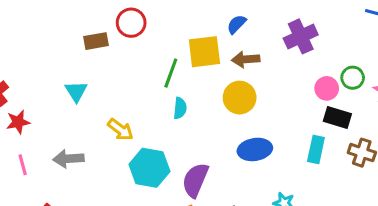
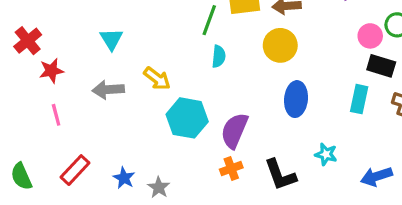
blue ellipse: (255, 149) -> (296, 99), turned -76
gray arrow: (68, 159) -> (108, 90), moved

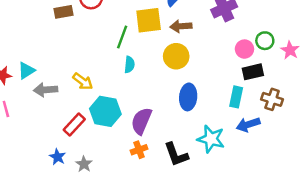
cyan triangle: (111, 39) -> (26, 71), moved, turned 30
black rectangle: (381, 66) -> (253, 72), turned -30
cyan star: (326, 154) -> (211, 139), size x1.6
red rectangle: (75, 170) -> (74, 125), moved
blue arrow: (377, 176) -> (248, 125), moved

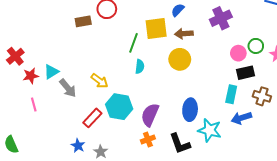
gray arrow: (46, 90) -> (68, 88), turned -126
blue ellipse: (188, 97) -> (190, 110), moved

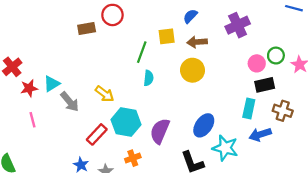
yellow square: (156, 28) -> (167, 36), size x0.7
blue ellipse: (190, 110) -> (204, 125), turned 30
orange cross: (148, 139) -> (133, 158), moved

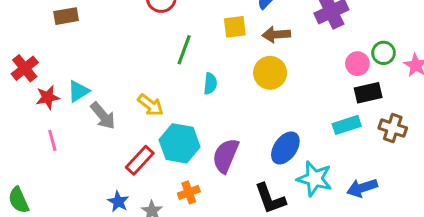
brown rectangle: (87, 28) -> (66, 16), moved
green line: (142, 52) -> (184, 50), moved
cyan rectangle: (249, 108) -> (347, 125), turned 60
blue arrow: (260, 134) -> (362, 188), moved

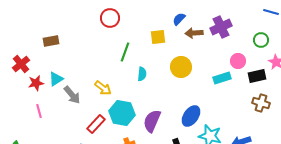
brown rectangle: (66, 16) -> (51, 41), moved
brown arrow: (276, 34) -> (194, 33), moved
green circle: (384, 53) -> (261, 40), moved
black rectangle: (368, 93) -> (257, 76), moved
cyan rectangle: (347, 125) -> (222, 78), moved

